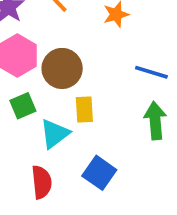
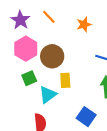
blue square: (99, 173) -> (86, 117), moved

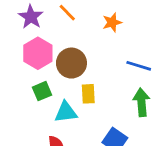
cyan triangle: (48, 95) -> (66, 112), turned 30

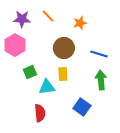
purple star: (31, 17) -> (22, 19), turned -30
pink hexagon: (38, 53) -> (15, 45), moved
brown circle: (71, 63) -> (64, 48), moved

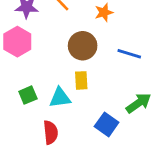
green square: (30, 72) -> (28, 95), moved
green arrow: (101, 80) -> (139, 103), moved, turned 60

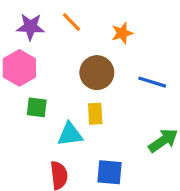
green square: (28, 95) -> (37, 107), moved, turned 30
blue square: (107, 124) -> (109, 172), moved, turned -30

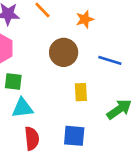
yellow rectangle: (95, 114) -> (81, 92), moved
cyan triangle: (70, 134) -> (23, 108), moved

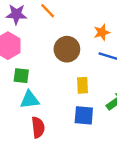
orange star: (85, 19) -> (102, 32), moved
blue square: (74, 136) -> (84, 115), moved

